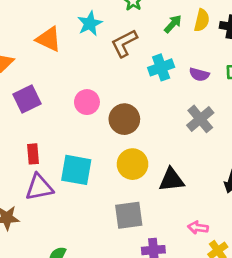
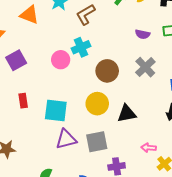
cyan cross: (161, 67) -> (81, 47), moved
brown circle: (124, 119) -> (107, 71), moved
purple triangle: (39, 187) -> (66, 139), moved

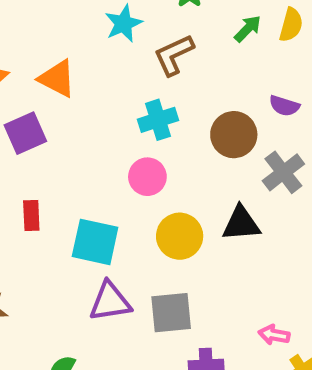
orange triangle: (29, 15) -> (57, 79), moved
pink circle: (61, 60) -> (147, 177), moved
brown circle: (107, 71) -> (234, 135), moved
black triangle: (127, 114) -> (241, 224), moved

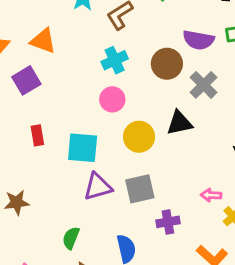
purple semicircle: (284, 106) -> (198, 40), size x1.5

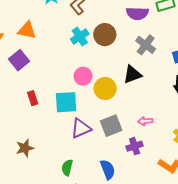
brown circle: (167, 64) -> (105, 35), moved
pink circle: (112, 99) -> (83, 76), moved
pink arrow: (211, 195) -> (145, 121), moved

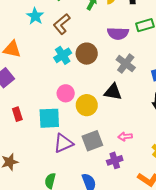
black triangle: (132, 75) -> (113, 92), turned 30

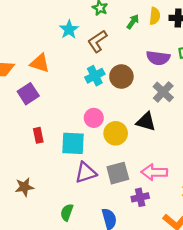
pink arrow: (125, 137) -> (154, 172), size x1.6

